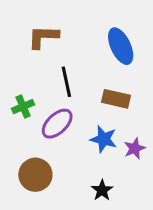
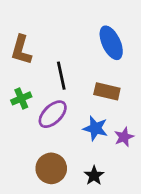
brown L-shape: (43, 37) -> (21, 50), moved, turned -76
brown circle: (35, 175) -> (51, 168), moved

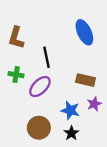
brown rectangle: (107, 91) -> (85, 80), moved
green cross: (21, 98) -> (16, 75), turned 32
blue star: (95, 128) -> (70, 110), moved

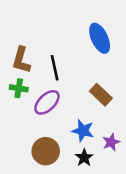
brown L-shape: (16, 38) -> (21, 60), moved
brown rectangle: (85, 80) -> (101, 95), turned 30
purple star: (94, 104) -> (111, 142), moved

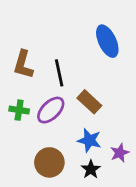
green cross: (19, 88) -> (19, 110), moved
brown rectangle: (101, 95) -> (89, 102), moved

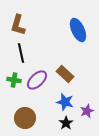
brown L-shape: (23, 65) -> (18, 25), moved
black line: (59, 73) -> (21, 53), moved
brown circle: (49, 162) -> (25, 118), moved

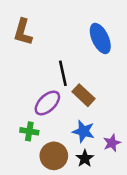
black line: (21, 53) -> (63, 73), moved
green cross: (14, 80) -> (29, 131), moved
brown circle: (25, 118) -> (54, 156), moved

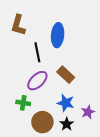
blue ellipse: (100, 38) -> (58, 35), moved, turned 30
black line: (63, 73) -> (37, 52), moved

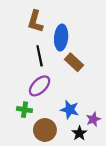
brown L-shape: (18, 25) -> (35, 21), moved
brown rectangle: (66, 75) -> (74, 62), moved
black star: (67, 124) -> (79, 133), moved

